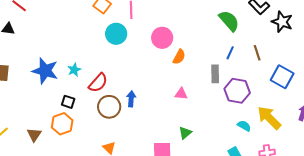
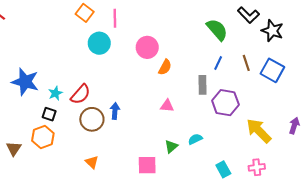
cyan star: (74, 70) -> (55, 93), moved
blue square: (282, 77) -> (272, 70), moved
cyan semicircle: (244, 126) -> (195, 139), moved, turned -56

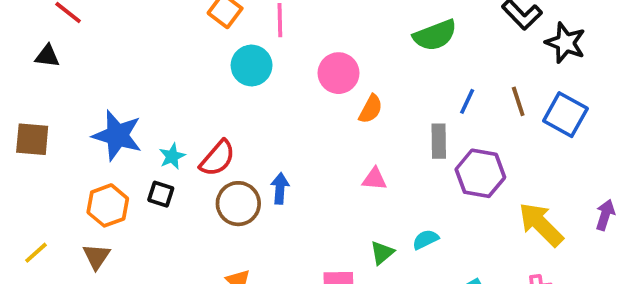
green semicircle: (217, 30) -> (435, 35), moved, turned 110
orange hexagon: (43, 137) -> (108, 205), moved

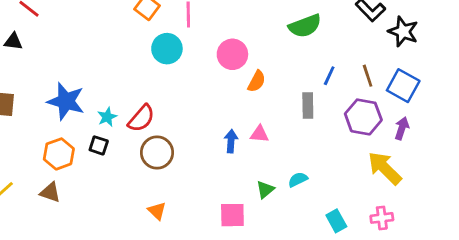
purple hexagon: (480, 173) -> (363, 117), moved
blue arrow: (280, 188) -> (231, 141), moved
purple arrow: (605, 215) -> (402, 128), moved
brown triangle: (96, 257) -> (50, 192), turned -45

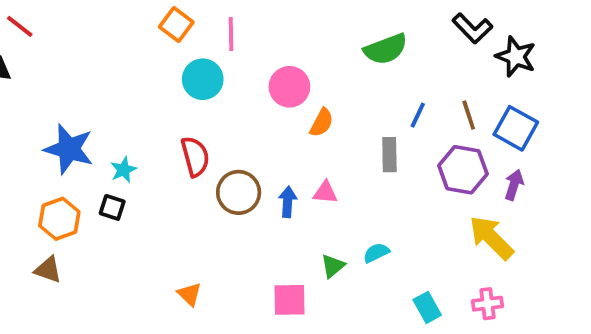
red semicircle: (141, 118) -> (195, 157), moved, turned -56
brown circle: (157, 153) -> (239, 192), moved

